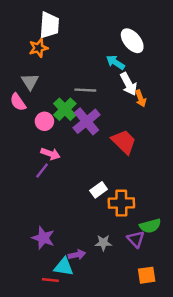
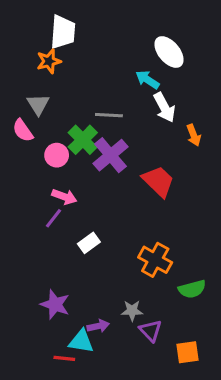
orange arrow: (141, 98) -> (194, 135), moved
white rectangle: (99, 190) -> (89, 243), moved
orange cross: (121, 203) -> (155, 260), turned 30
purple triangle: (136, 239) -> (151, 331), moved

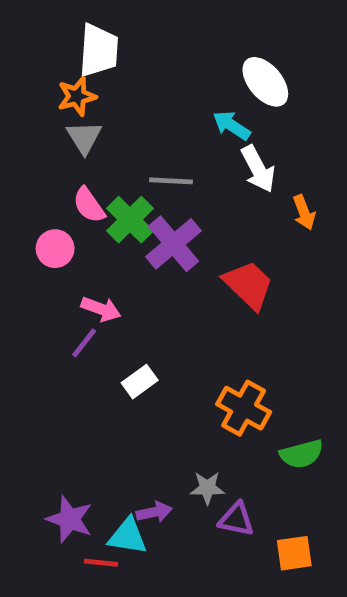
gray triangle: (38, 104) -> (84, 137), moved
pink semicircle: (23, 131) -> (89, 205), moved
pink circle: (57, 155) -> (55, 249), moved
purple star: (55, 304) -> (70, 519), moved
purple triangle: (151, 331) -> (236, 519), turned -35

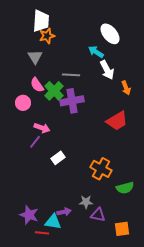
orange star: (77, 96) -> (47, 36), moved
purple cross: (174, 244) -> (72, 101), turned 30
red trapezoid: (248, 285) -> (117, 121), moved, turned 105

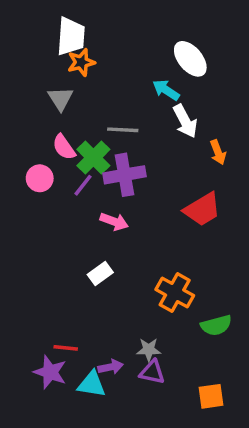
pink arrow: (42, 128) -> (114, 222), moved
purple line: (35, 142) -> (83, 185), moved
purple triangle: (98, 215) -> (152, 372), moved
red line: (42, 233) -> (66, 348), moved

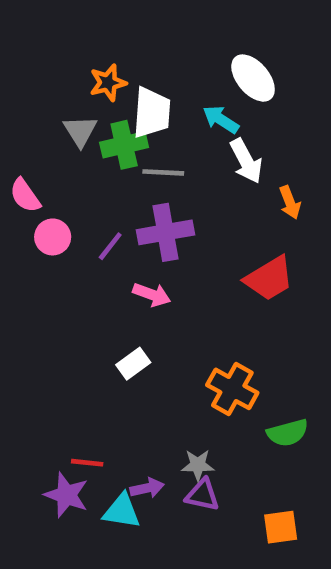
white trapezoid: (71, 36) -> (152, 113), moved
pink semicircle: (64, 147) -> (25, 195), moved
green cross: (93, 158) -> (124, 145), moved, turned 32

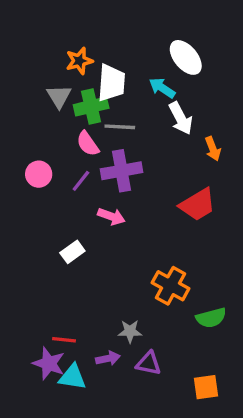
pink semicircle: (25, 195) -> (88, 144), moved
white rectangle: (133, 364) -> (72, 252), moved
gray star: (198, 465) -> (130, 331), moved
cyan triangle: (122, 511) -> (72, 377), moved

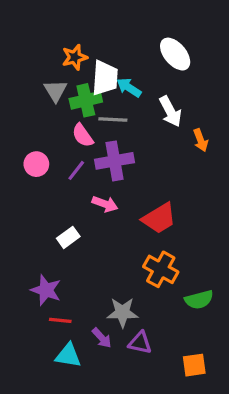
cyan arrow: (162, 88) -> (129, 88), moved
red trapezoid: (198, 205) -> (159, 218), moved
gray star: (130, 331) -> (122, 312), size x1.4
purple arrow: (108, 358) -> (102, 338), turned 60
purple star: (49, 363) -> (46, 290), moved

